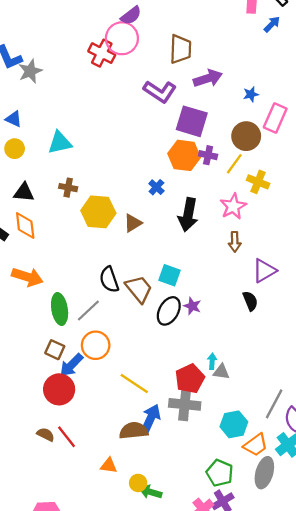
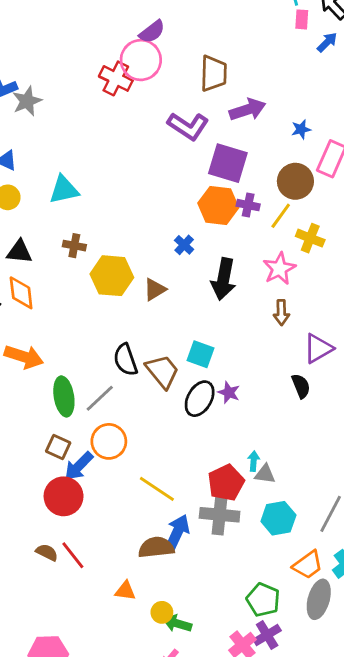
cyan hexagon: (234, 424) -> (278, 518), moved

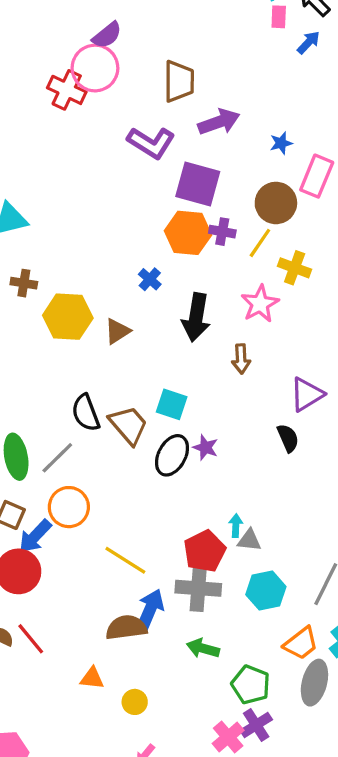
brown arrow: (281, 313) -> (241, 359), moved
green arrow: (177, 623) -> (203, 648), moved

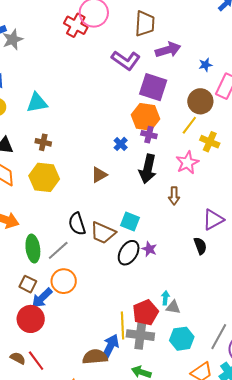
purple cross: (222, 232) -> (149, 135), moved
yellow hexagon: (68, 317) -> (44, 177), moved
brown trapezoid: (128, 425) -> (103, 233), turned 152
yellow line: (125, 560) -> (123, 325), moved, turned 52

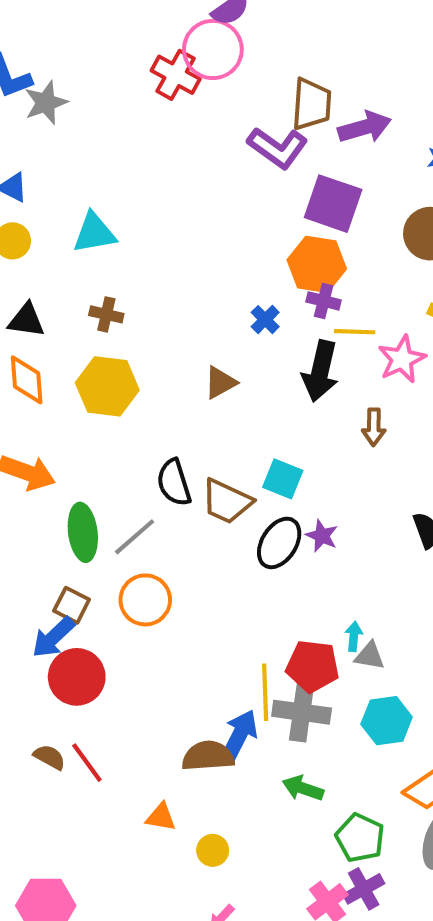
brown trapezoid: (145, 24) -> (311, 104), moved
yellow line: (189, 125) -> (355, 332), moved, turned 54
blue arrow: (42, 298) -> (53, 637), moved
red pentagon: (146, 313) -> (313, 666), turned 30

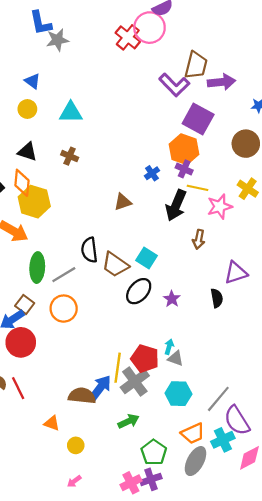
yellow hexagon: (107, 386) -> (34, 202), moved
purple star: (322, 536) -> (172, 299), moved
gray cross: (302, 712) -> (135, 382), turned 36
green arrow: (303, 788) -> (129, 421), turned 126

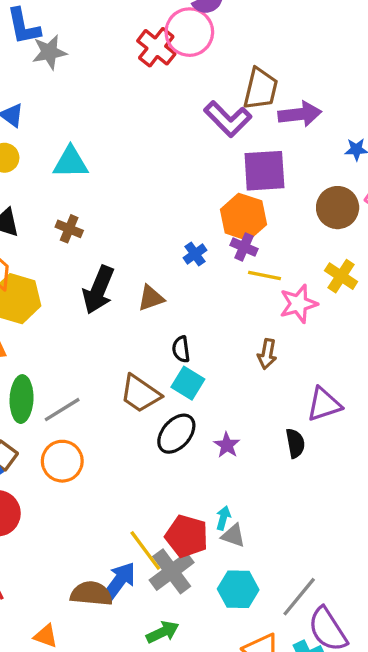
purple square: (198, 119) -> (264, 171), turned -32
black arrow: (176, 205) -> (98, 290), moved
black semicircle: (89, 250) -> (181, 349), moved, size x0.7
yellow line: (118, 368) -> (145, 551), turned -44

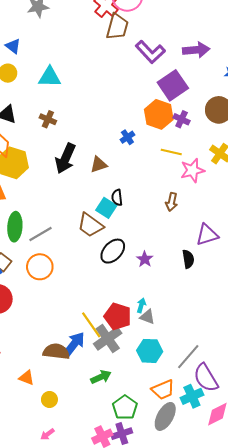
brown trapezoid: (261, 89) -> (117, 27), moved
purple square: (264, 171) -> (173, 85), turned -32
purple cross: (244, 247) -> (182, 119), moved
cyan square: (188, 383) -> (106, 208), moved

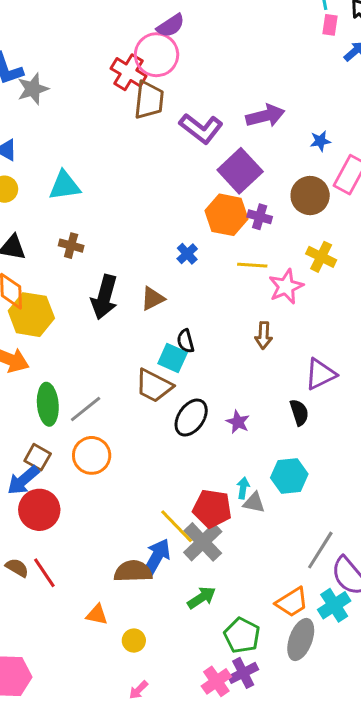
cyan hexagon: (150, 351) -> (289, 476), moved

